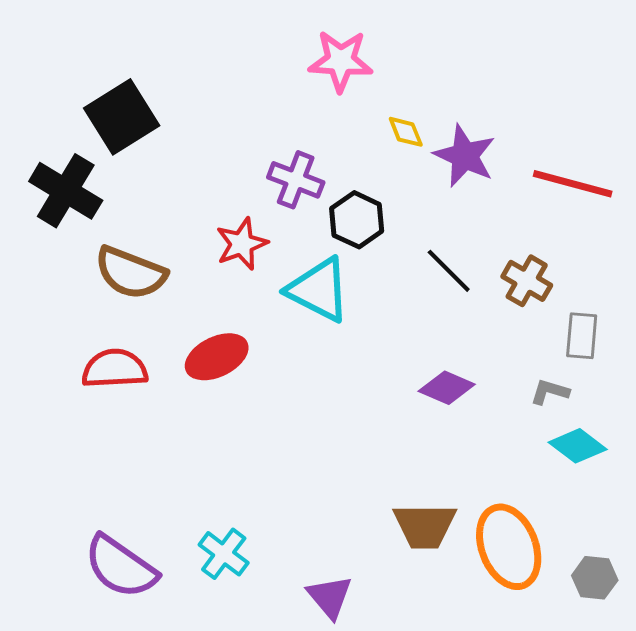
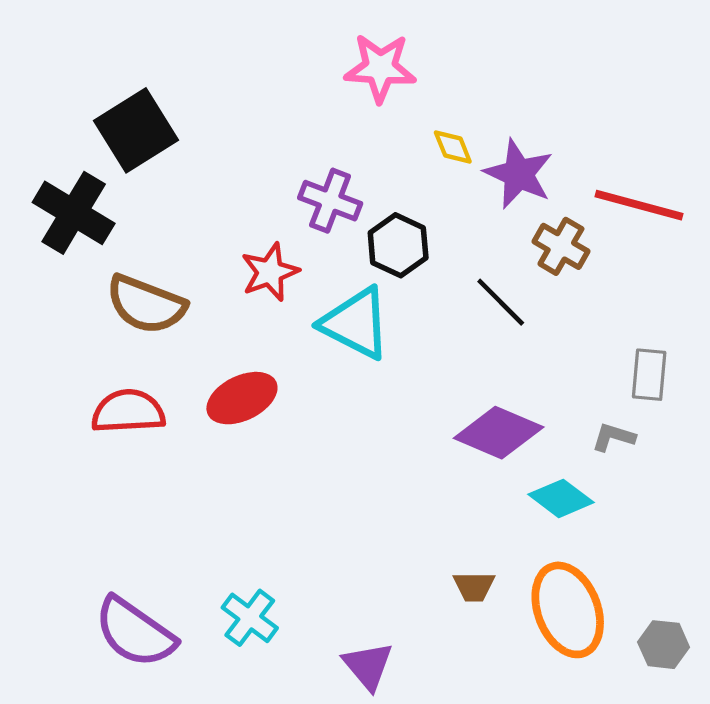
brown cross: (527, 281) -> (561, 246), moved
purple diamond: (447, 388) -> (499, 433), size x1.4
cyan diamond: (578, 446) -> (561, 498), moved
brown trapezoid: (425, 526) -> (474, 587), size x0.6

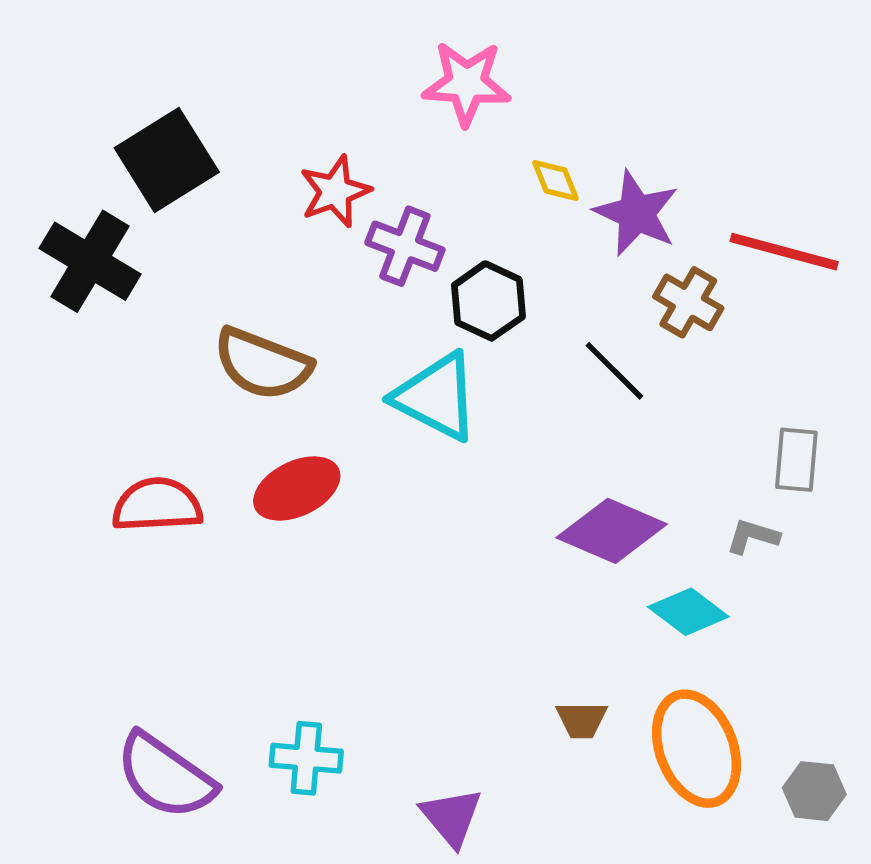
red star: (270, 272) -> (335, 191), moved
brown semicircle: (146, 304) -> (263, 364), moved
cyan cross: (250, 618) -> (306, 758), turned -32

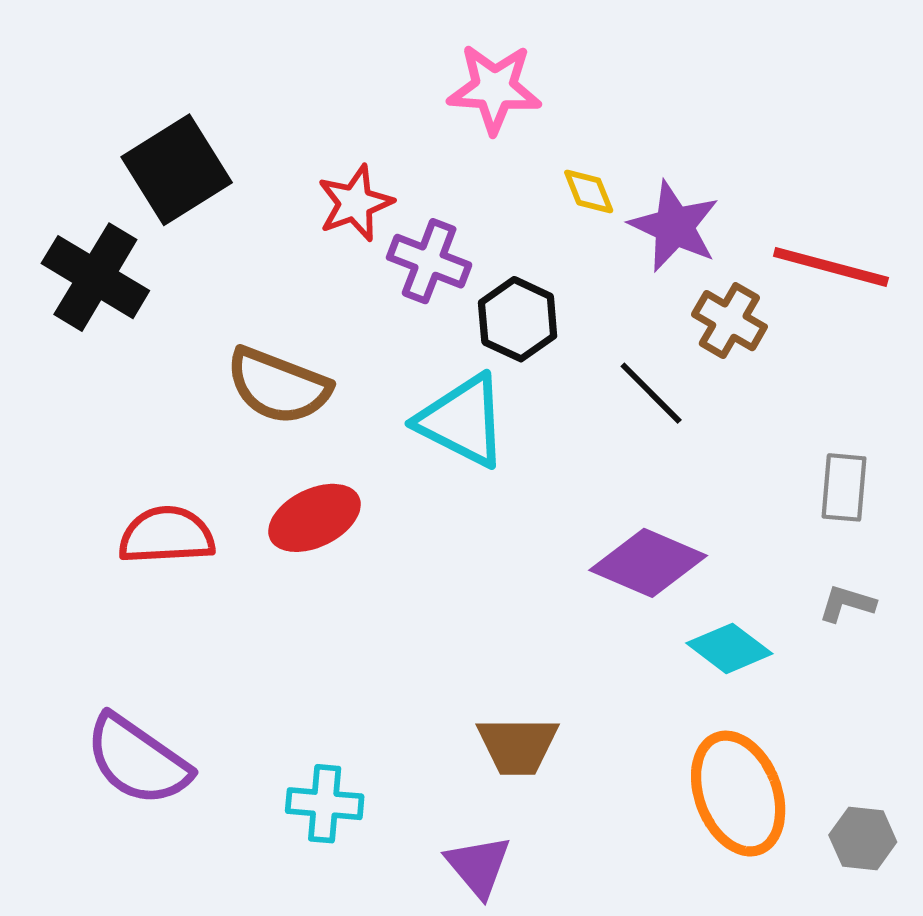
gray L-shape: (753, 536) -> (847, 603), moved
brown trapezoid: (582, 720) -> (518, 746), moved, size x1.5
purple semicircle: (165, 776) -> (138, 760), moved

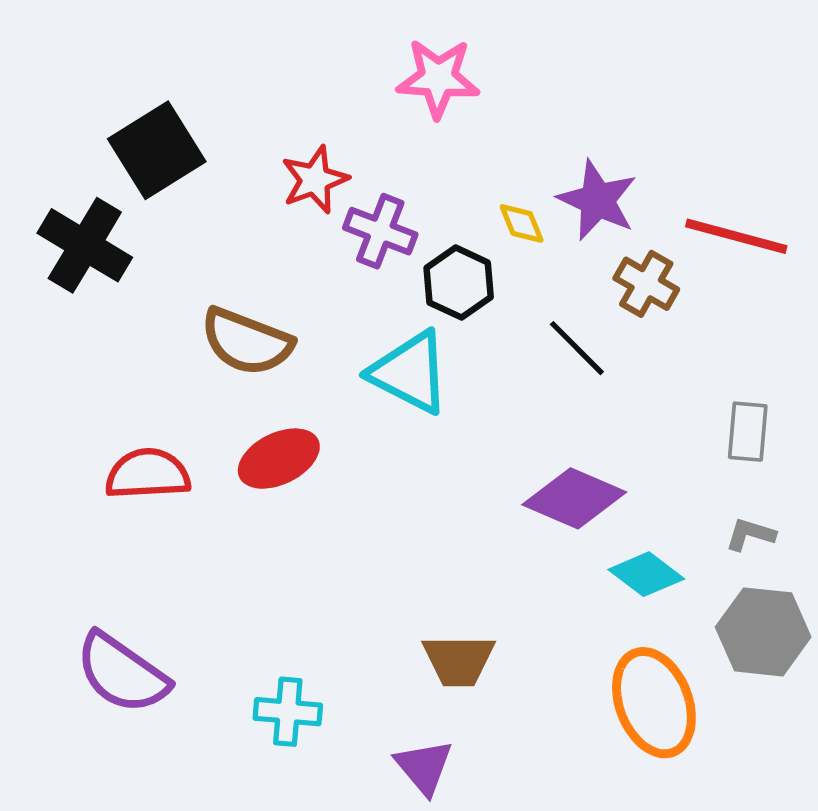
yellow diamond: (589, 191) -> (522, 223), moved
gray hexagon: (863, 839) -> (763, 632), moved, size x1.6

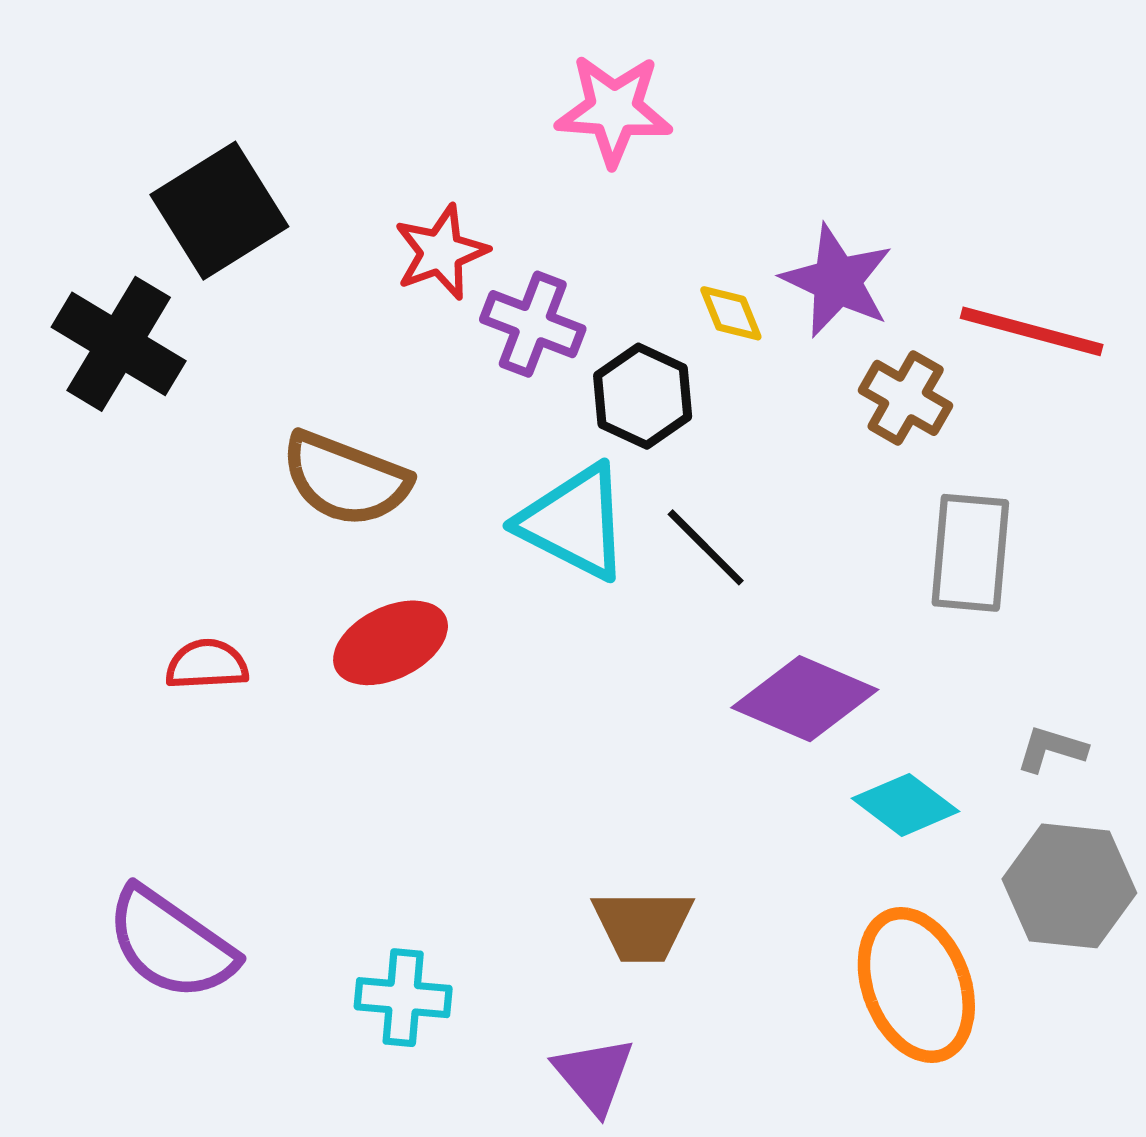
black line: (577, 348) -> (706, 547), moved
gray rectangle: (748, 432) -> (970, 553), moved, size x1.4
red semicircle: (148, 474) -> (207, 664), size x0.7

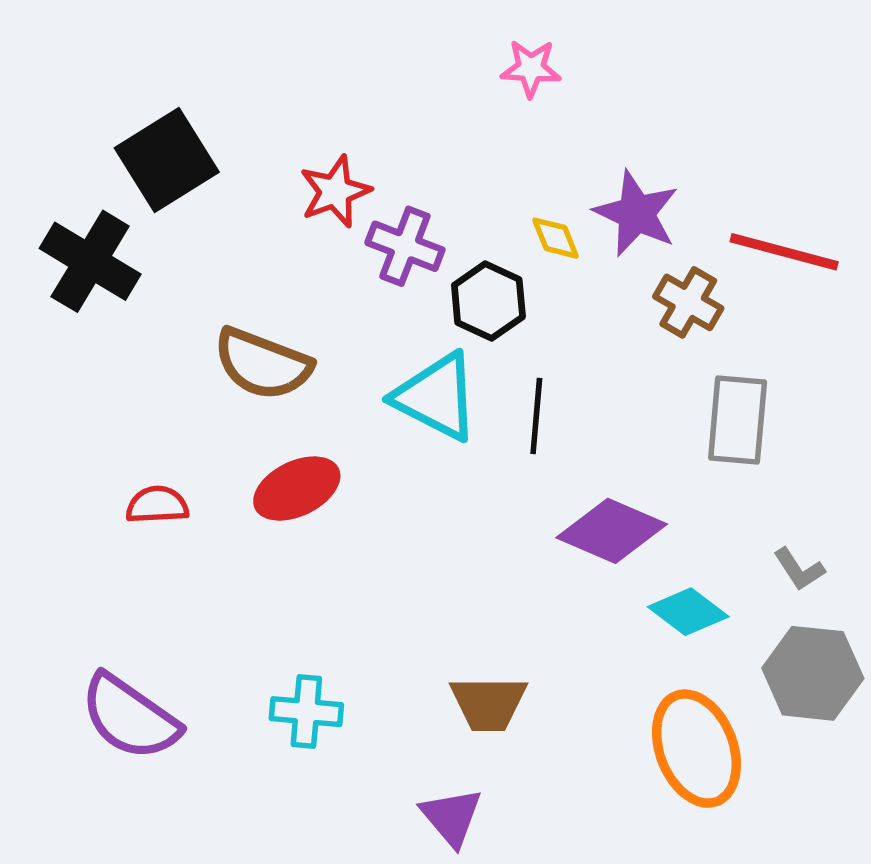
pink star: (614, 110) -> (531, 68), moved, size x0.7
black line: (706, 547) -> (536, 416), turned 50
gray L-shape: (1051, 749) -> (799, 569), turned -140
cyan cross: (403, 998) -> (306, 712), moved

